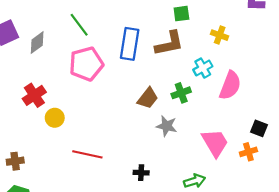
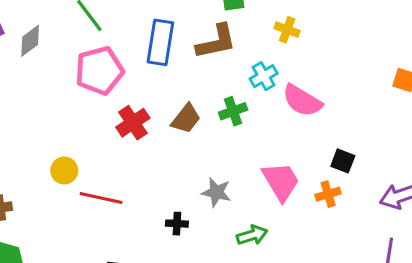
pink semicircle: (230, 85) -> (302, 101), turned 100
red cross: (34, 95) -> (133, 123), moved
yellow circle: (55, 118) -> (64, 171), moved
gray star: (167, 126) -> (216, 192), moved

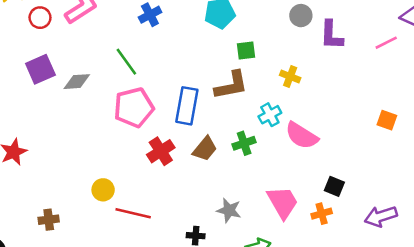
gray diamond: (30, 41) -> (77, 82), turned 32
blue rectangle: (160, 42) -> (187, 106), moved

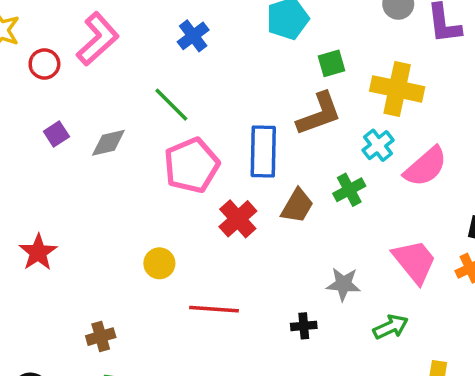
purple square: (40, 69) -> (56, 134), size x0.6
yellow cross: (290, 77) -> (397, 89), size x1.8
pink semicircle: (302, 136) -> (426, 167), turned -64
yellow circle: (103, 190) -> (159, 263), moved

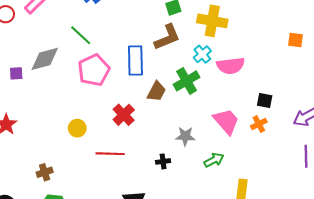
purple square: (56, 134) -> (16, 73), moved, turned 32
gray diamond: (108, 143) -> (45, 59), size x1.4
pink semicircle: (426, 167) -> (231, 66), turned 36
green cross: (349, 190) -> (187, 81), size x1.4
red cross: (238, 219) -> (124, 115), moved

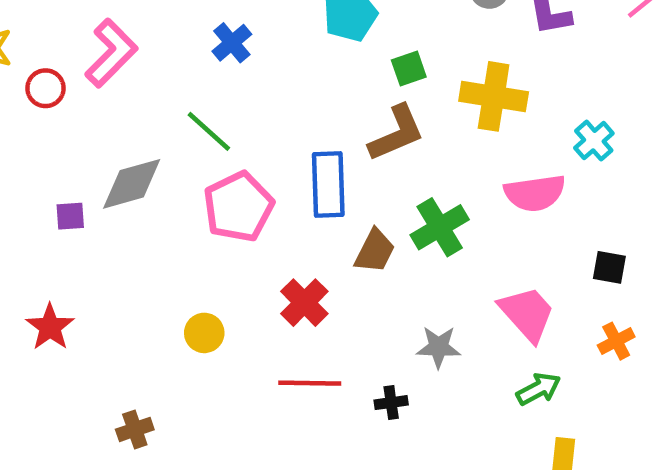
cyan cross: (202, 54) -> (594, 141), moved
orange cross: (259, 124) -> (616, 341), moved
red line: (110, 154) -> (310, 383), moved
green arrow: (214, 160) -> (539, 389), moved

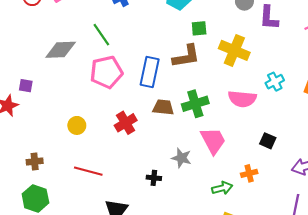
purple square: (70, 216) -> (26, 86), moved
brown trapezoid: (375, 251) -> (163, 107), turned -125
pink trapezoid: (527, 314) -> (213, 141), moved
orange cross: (616, 341) -> (249, 173), moved
red line: (310, 383) -> (88, 171), moved

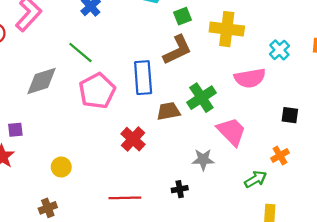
yellow circle: (77, 125) -> (61, 167), moved
red line: (88, 171) -> (125, 198), moved

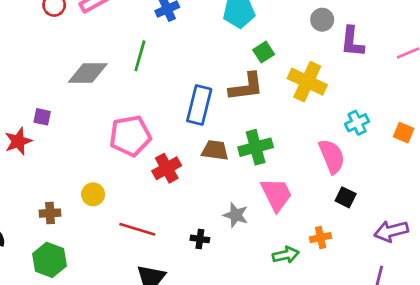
green square: (183, 16) -> (264, 52), turned -30
green line: (80, 52) -> (140, 56), turned 48
pink semicircle: (250, 78) -> (332, 156), moved, turned -120
pink pentagon: (97, 91) -> (130, 136), moved
yellow circle: (61, 167) -> (93, 194), moved

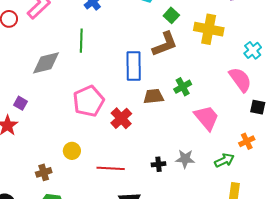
purple square: (42, 117) -> (20, 103), turned 32
green cross: (256, 147) -> (183, 87), size x0.7
gray star: (236, 215) -> (185, 159), moved

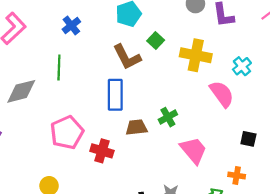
brown L-shape: (165, 44) -> (127, 57), moved, turned 84
cyan cross: (253, 50) -> (242, 66), moved
pink semicircle: (240, 80) -> (222, 94), moved
red cross: (121, 118) -> (102, 151), turned -30
orange cross: (247, 141) -> (237, 176), turned 35

